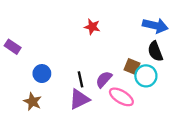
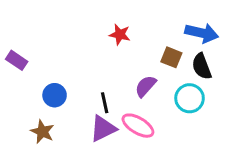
brown square: (132, 67) -> (171, 57), moved
purple semicircle: (104, 79) -> (146, 86), moved
pink ellipse: (121, 97) -> (138, 126), moved

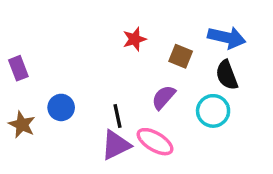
red star: (120, 35) -> (135, 39), turned -30
brown square: (171, 57) -> (181, 56), moved
purple rectangle: (17, 60) -> (18, 68), turned 35
brown star: (42, 132) -> (22, 125), moved

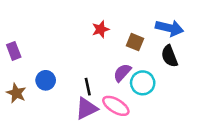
cyan circle: (213, 111) -> (143, 83), moved

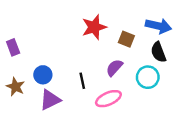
red star: (101, 29) -> (94, 27), size x1.5
cyan circle: (143, 83) -> (148, 77), moved
pink ellipse: (116, 106) -> (108, 99), turned -55
purple triangle: (86, 108) -> (50, 100), moved

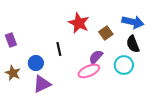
red star: (94, 27) -> (79, 23), turned -30
brown square: (126, 39) -> (106, 33), turned 32
black line: (82, 81) -> (59, 49), moved
pink ellipse: (108, 99) -> (89, 71), moved

